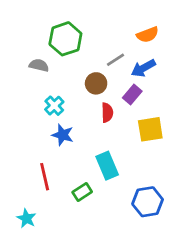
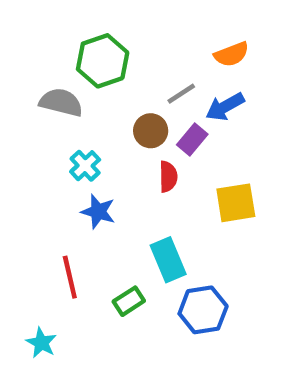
gray semicircle: (39, 65) -> (61, 102), size x1.4
purple rectangle: (132, 95) -> (192, 139), moved
blue hexagon: (148, 202) -> (203, 310), moved

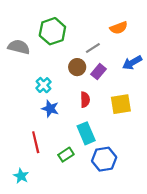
gray semicircle: (61, 102) -> (19, 47), moved
blue arrow: (225, 107) -> (132, 63), moved
red semicircle: (168, 177) -> (85, 100), moved

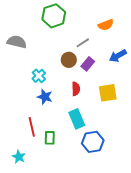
green hexagon: (52, 31) -> (54, 16), moved
green rectangle: (66, 155) -> (50, 138), moved, turned -56

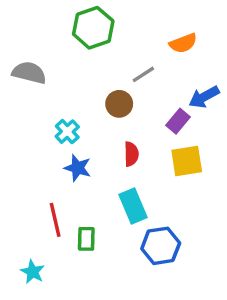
purple rectangle: (88, 64) -> (178, 121), moved

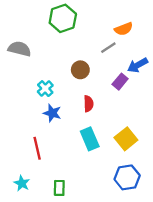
gray line: (143, 74) -> (108, 48), moved
yellow square: (187, 161) -> (126, 139), moved, turned -30
green rectangle: (86, 239) -> (59, 188), moved
blue hexagon: (161, 246) -> (127, 177), moved

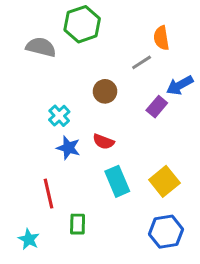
orange semicircle: (124, 29) -> (161, 38), turned 102
gray semicircle: (20, 49) -> (41, 47), moved
red semicircle: (89, 104) -> (103, 142), moved, turned 112
green rectangle: (59, 188) -> (78, 224), moved

